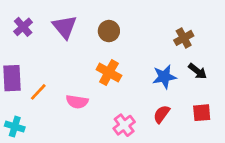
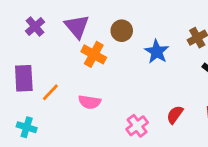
orange cross: (109, 73) -> (94, 54), moved
blue star: (164, 77) -> (157, 52), moved, turned -30

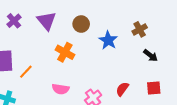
orange cross: (94, 54) -> (65, 52), moved
pink semicircle: (90, 102) -> (61, 89), moved

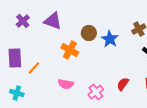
purple triangle: (46, 21) -> (53, 21), turned -30
brown circle: (81, 24) -> (89, 33), moved

